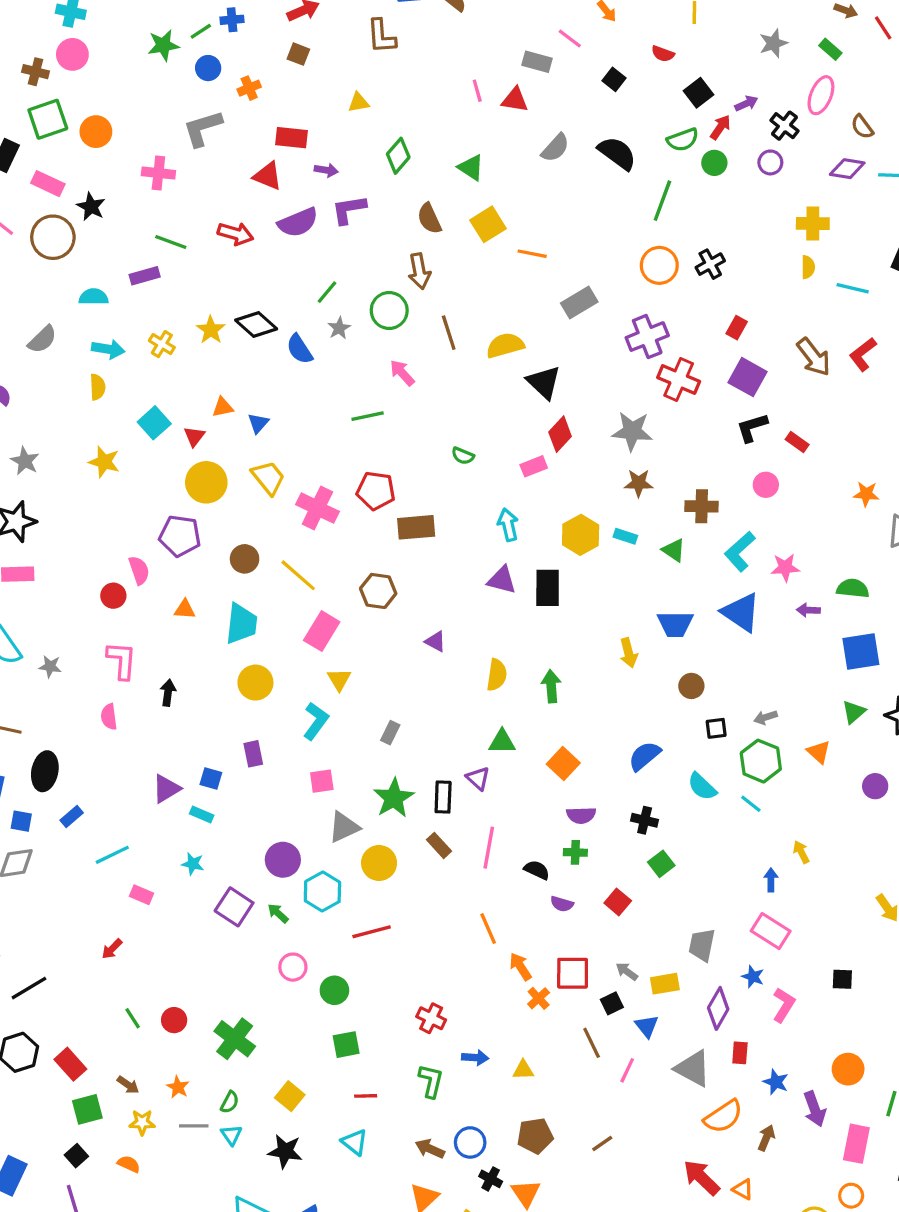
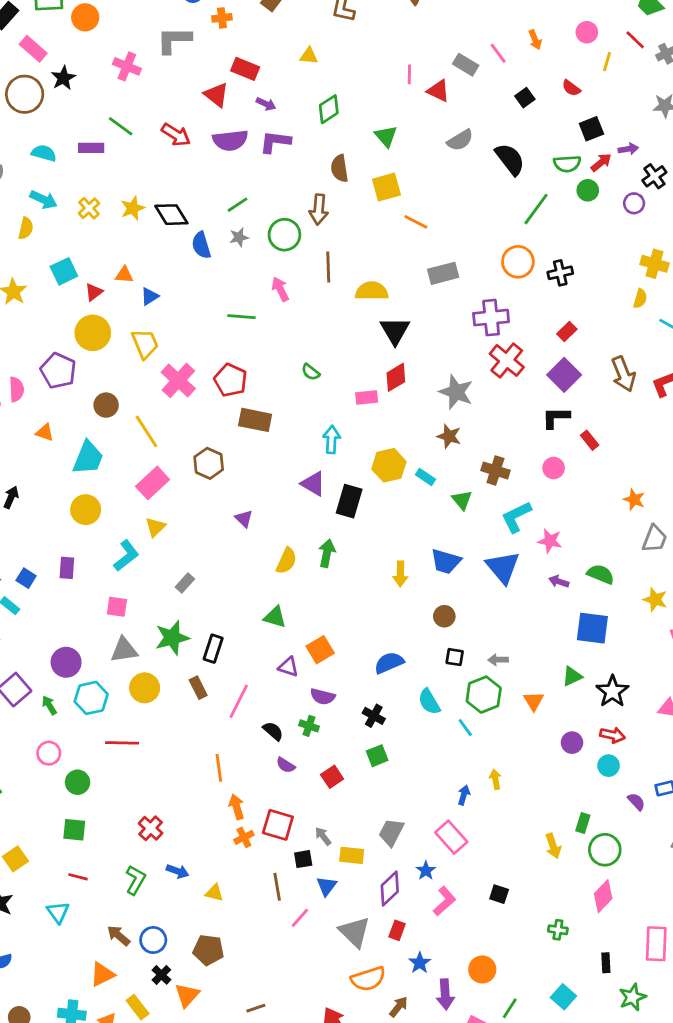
green arrow: (551, 686) -> (327, 553), moved
purple triangle: (478, 778) -> (288, 667), moved, turned -40
brown line: (602, 1143) -> (256, 1008), moved

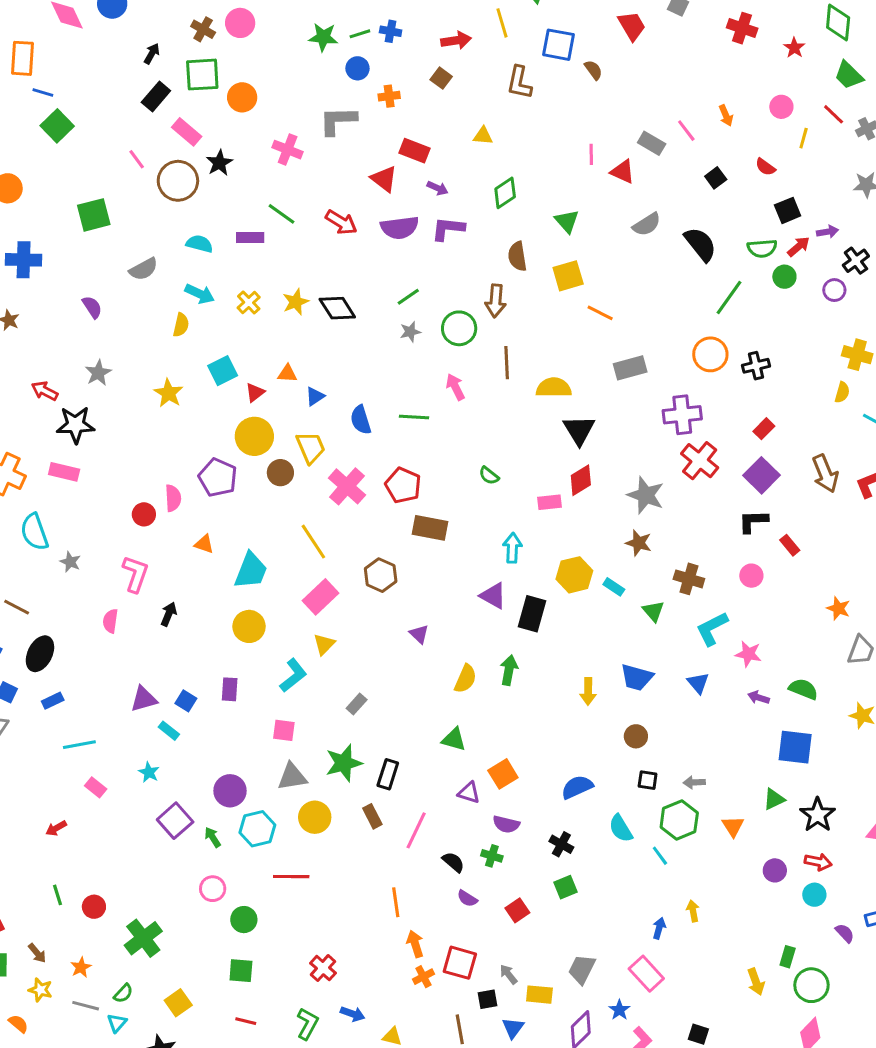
blue semicircle: (201, 245) -> (361, 420), moved
brown circle: (106, 405) -> (280, 473), moved
blue triangle: (503, 567) -> (698, 683), size x0.6

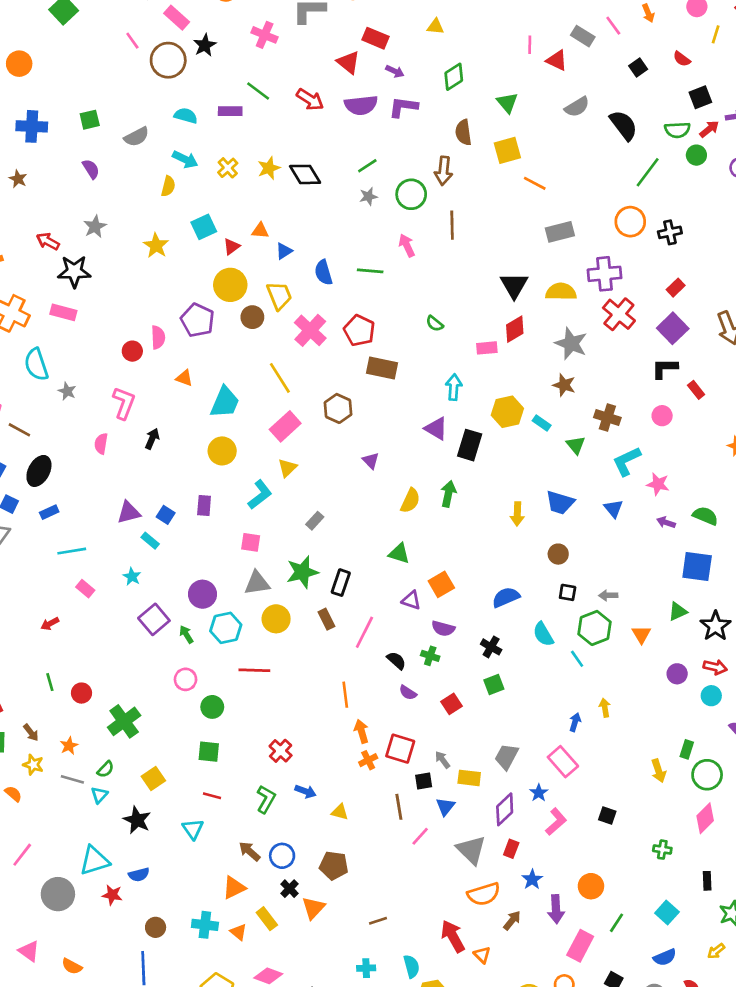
green square: (94, 215) -> (90, 120), moved, size x0.7
yellow semicircle: (554, 388) -> (561, 292), moved

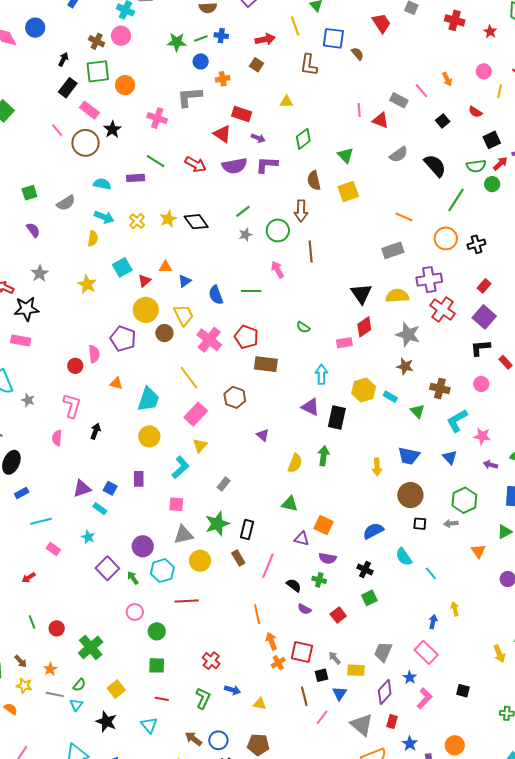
orange line: (535, 183) -> (404, 217), moved
brown circle: (558, 554) -> (410, 495), size x1.6
orange square: (441, 584) -> (323, 525), turned -30
green hexagon: (595, 628) -> (464, 500), moved

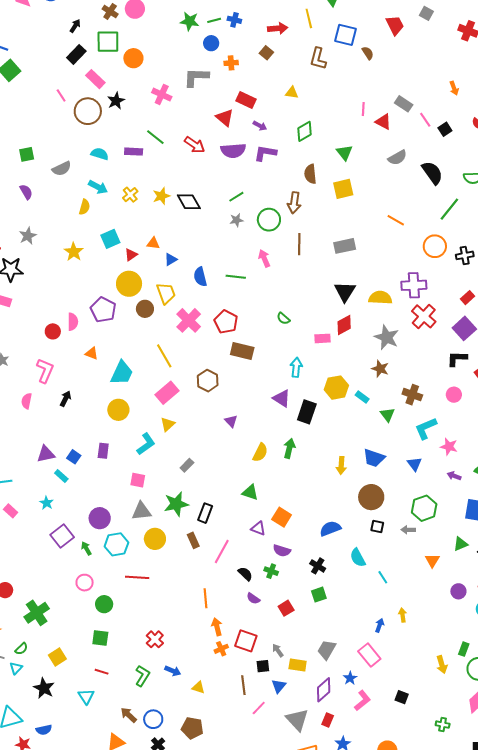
pink line: (421, 91) -> (425, 120), moved
gray rectangle: (393, 250) -> (345, 246), moved

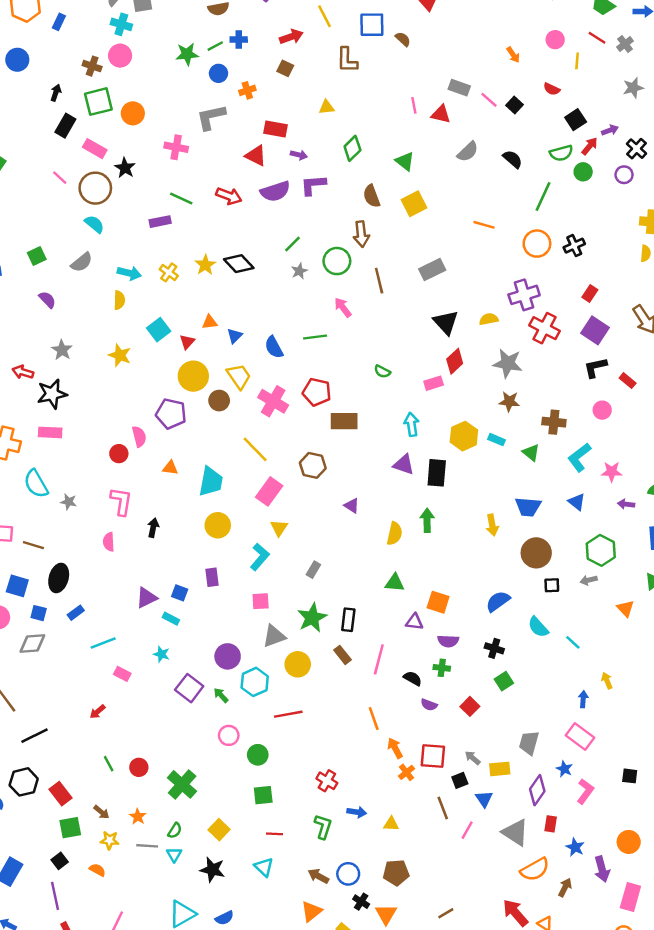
cyan semicircle: (100, 154) -> (94, 224), moved, turned 36
black semicircle: (432, 173) -> (513, 159), size x0.7
yellow semicircle: (380, 298) -> (489, 319), size x0.7

